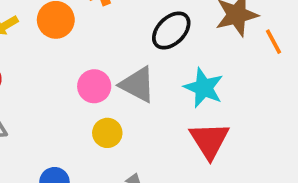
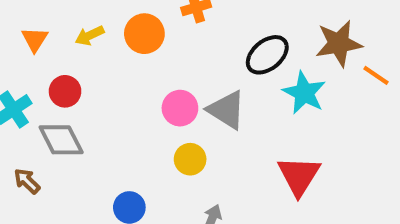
orange line: (274, 42) -> (376, 75), turned -32
cyan star: (204, 88) -> (304, 93), moved

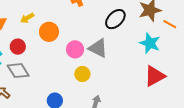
orange circle: (144, 34) -> (49, 32), moved
cyan star: (304, 93) -> (150, 43), moved
red triangle: (299, 176) -> (155, 76), moved, turned 35

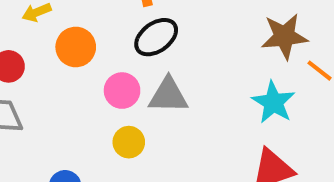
black ellipse: (115, 19) -> (156, 37), moved
gray triangle: (98, 48) -> (168, 95), turned -35

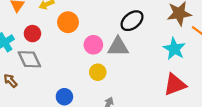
black ellipse: (156, 37) -> (132, 21), moved

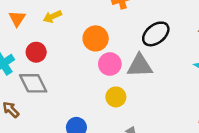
orange circle: (68, 22) -> (96, 38), moved

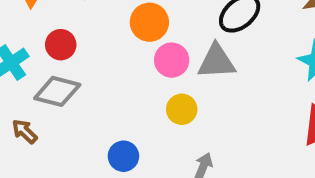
gray diamond: (33, 83) -> (57, 91), turned -48

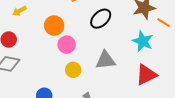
gray triangle: (216, 62) -> (105, 60), moved

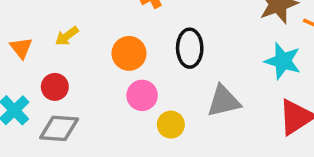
black ellipse: (101, 19) -> (190, 48), moved, turned -40
pink circle: (67, 45) -> (142, 95), moved

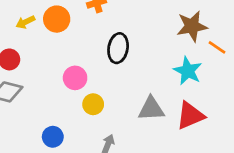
orange circle: (129, 53) -> (57, 19), moved
gray triangle: (224, 101) -> (151, 109), moved

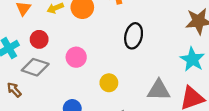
pink circle: (75, 78) -> (76, 57), moved

